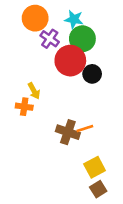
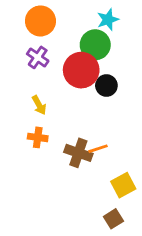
cyan star: (74, 19) -> (108, 20), moved, turned -30
purple cross: (50, 39) -> (38, 57), moved
orange cross: (24, 107) -> (38, 137), moved
yellow square: (95, 167) -> (123, 185), moved

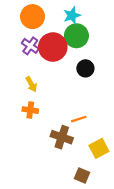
cyan star: (108, 20) -> (72, 15), moved
red circle: (81, 70) -> (53, 47), moved
brown cross: (78, 153) -> (62, 137), moved
brown square: (113, 219) -> (82, 175), moved, turned -35

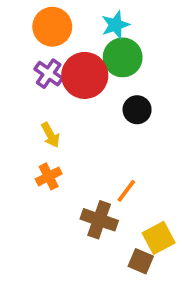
orange cross: (30, 110) -> (49, 176), turned -35
orange line: (79, 119) -> (126, 191), turned -35
brown square: (82, 175) -> (141, 261), moved

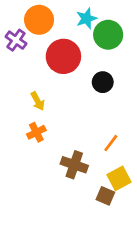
green circle: (123, 57) -> (108, 35), moved
purple cross: (49, 74) -> (16, 40), moved
orange line: (126, 191) -> (111, 143), moved

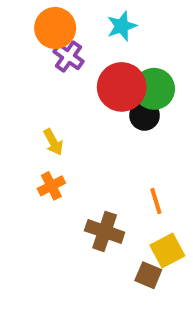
green circle: (108, 35) -> (154, 89), moved
purple cross: (16, 40) -> (68, 57), moved
red circle: (63, 56) -> (122, 87), moved
orange line: (111, 143) -> (156, 201), turned -54

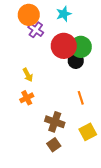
orange line: (156, 201) -> (81, 98), moved
brown square: (148, 275) -> (54, 145), moved, turned 32

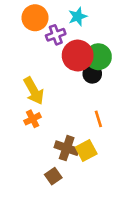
purple cross: (36, 30) -> (56, 35), moved, turned 35
yellow arrow: (28, 75) -> (34, 91), size x1.6
yellow square: (88, 132) -> (86, 151), moved
brown square: (54, 145) -> (53, 176), moved

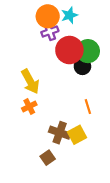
orange circle: (35, 18) -> (48, 16), moved

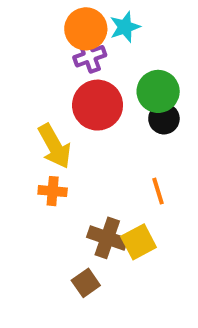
red circle: (69, 50) -> (98, 105), moved
black circle: (82, 66) -> (164, 119), moved
orange cross: (29, 107) -> (53, 191), turned 32

